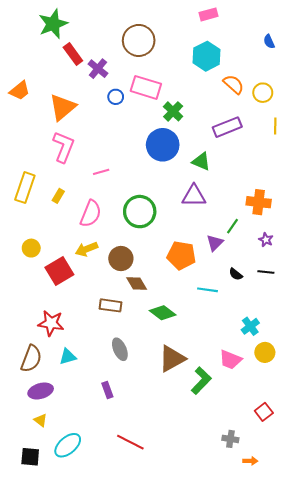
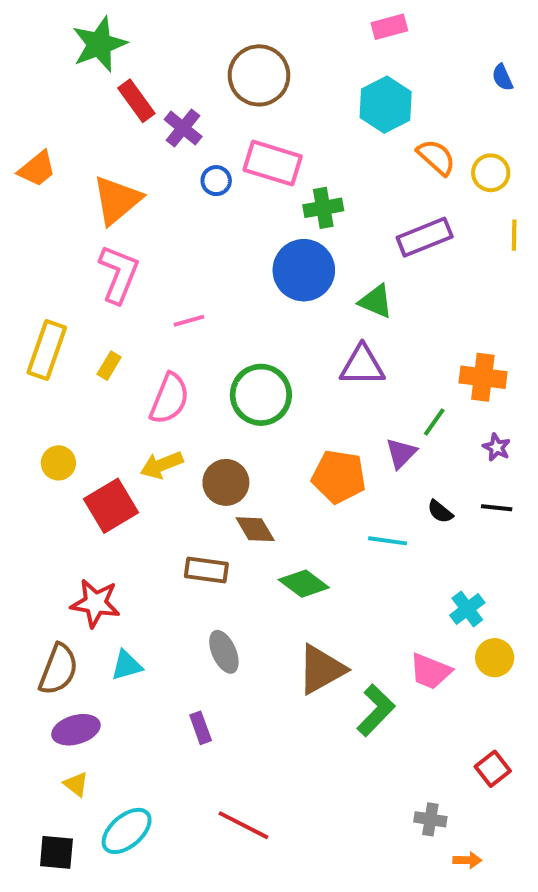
green cross: (173, 111) -> (323, 208), turned 36

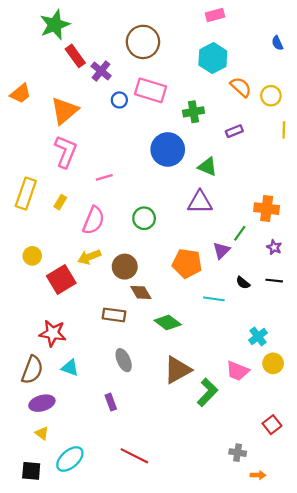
green cross: (323, 208) -> (193, 112), moved
purple rectangle: (425, 237) -> (234, 131), size x0.6
green circle: (261, 395) -> (144, 218), size x0.7
cyan triangle: (127, 665) -> (70, 368), turned 36

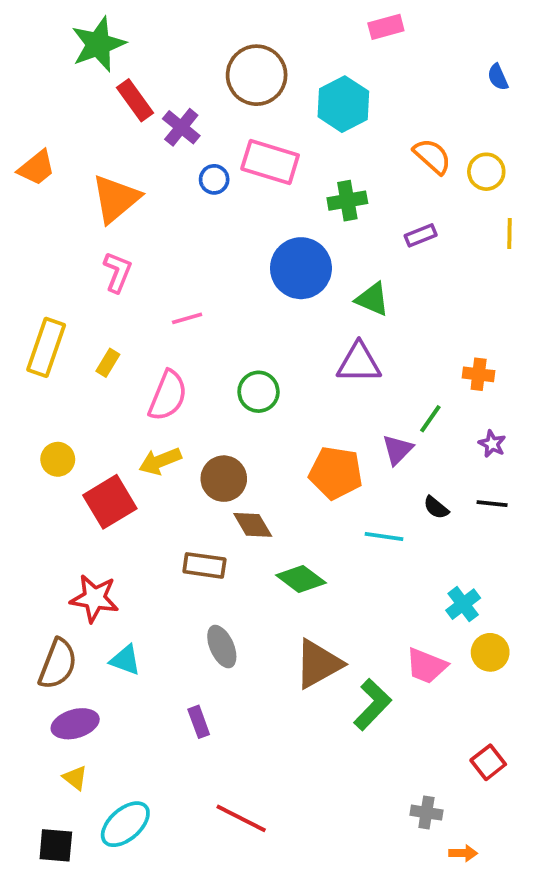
cyan hexagon: (213, 58) -> (343, 104), moved
pink L-shape: (66, 152) -> (118, 272), size x0.7
orange cross: (267, 209) -> (479, 374), size x0.7

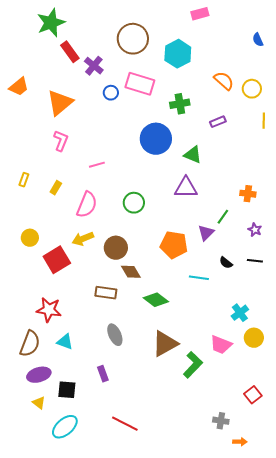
yellow rectangle: (46, 347) -> (24, 180), size x0.5
black square: (56, 845) -> (67, 390), moved

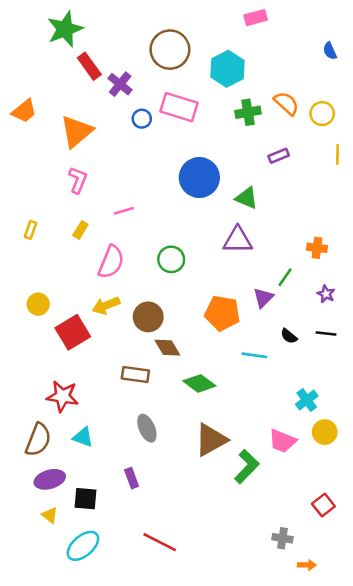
green cross: (180, 104) -> (248, 112), moved
yellow rectangle: (56, 188) -> (80, 230), moved

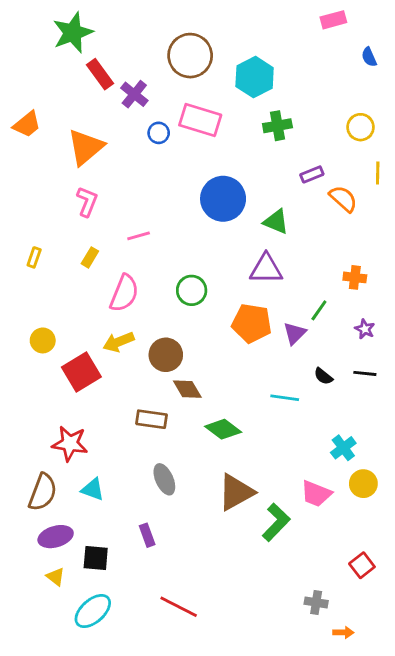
pink rectangle: (256, 18) -> (333, 20), moved
orange semicircle: (286, 103) -> (343, 199), moved
orange pentagon: (222, 313) -> (252, 323), moved

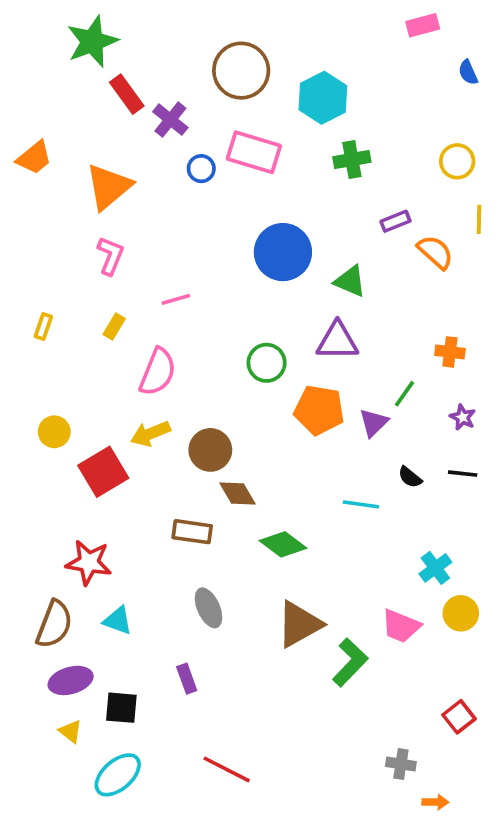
green circle: (192, 290) -> (267, 363), moved

